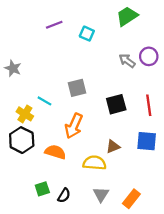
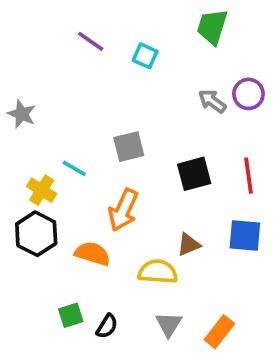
green trapezoid: (127, 16) -> (212, 27), turned -40
purple line: (54, 25) -> (91, 41), turned 56

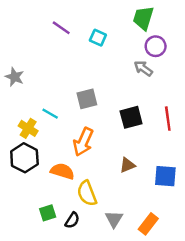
purple circle: (248, 94) -> (156, 46), moved
blue square: (245, 235) -> (165, 176), moved
yellow semicircle: (158, 272) -> (87, 193), moved, turned -115

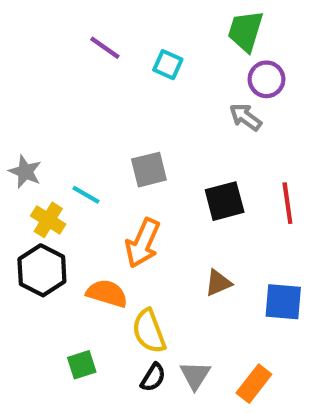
gray star: (15, 77) -> (25, 172), moved
black semicircle: (72, 220) -> (153, 377), moved

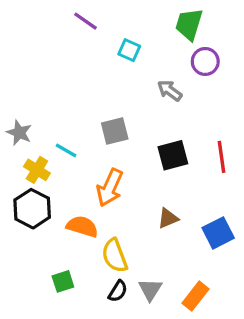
purple line: (105, 48) -> (86, 21), moved
gray arrow: (246, 117) -> (170, 91), moved
blue square: (283, 302) -> (218, 233), turned -32

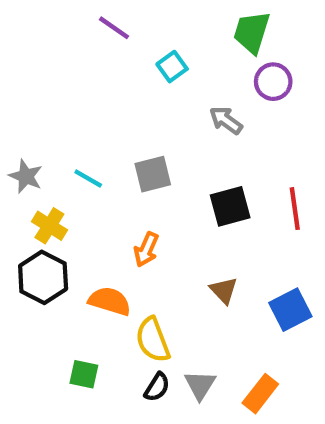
cyan square: (129, 50) -> (172, 67), turned 30
cyan line: (66, 150) -> (88, 178), moved
orange arrow: (110, 188) -> (146, 249), size x0.7
brown triangle: (168, 218) -> (224, 290), turned -50
green square: (63, 281) -> (84, 374), turned 30

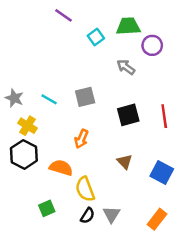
green trapezoid: (252, 32) -> (128, 26), moved, turned 70
blue square: (290, 310) -> (162, 172), turned -35
green square: (84, 374) -> (47, 208), turned -35
orange rectangle: (260, 394) -> (157, 219), moved

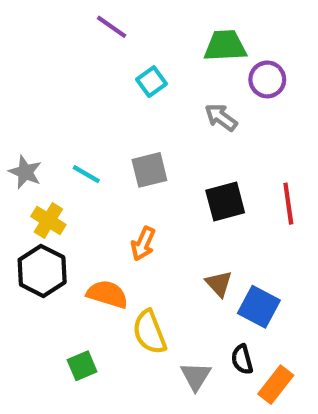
cyan square: (96, 37) -> (152, 82), moved
blue square: (162, 172) -> (259, 307), moved
black semicircle: (87, 216) -> (242, 359), moved, turned 133

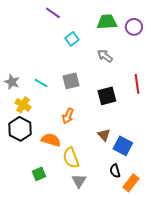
purple circle: (267, 79) -> (134, 27), moved
red line: (288, 204) -> (137, 84), moved
gray triangle: (196, 376) -> (79, 181), moved

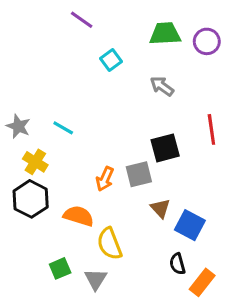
gray square: (71, 81) -> (139, 174), moved
gray triangle: (79, 181) -> (96, 279), moved

